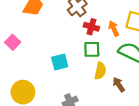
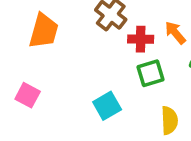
yellow semicircle: (100, 71) -> (169, 120), moved

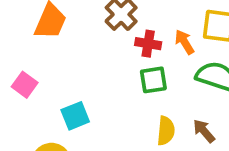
cyan square: (107, 106) -> (75, 116), moved

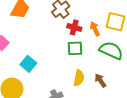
cyan square: (75, 116) -> (28, 64), turned -35

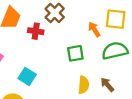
red cross: (74, 27) -> (36, 31), moved
green semicircle: (111, 50) -> (115, 51), turned -30

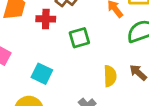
green square: (75, 53) -> (79, 38), moved

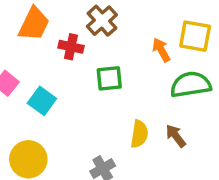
cyan square: (42, 74) -> (42, 101), moved

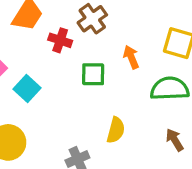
orange arrow: (161, 50) -> (131, 57), moved
brown arrow: (176, 136) -> (175, 140), moved

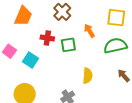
red cross: (60, 40) -> (47, 38), moved

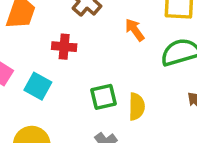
green square: (68, 45) -> (104, 97), moved

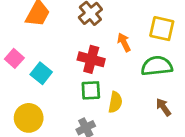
red cross: (64, 47) -> (91, 59), moved, size x1.4

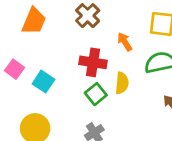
green square: (91, 90) -> (96, 94), turned -30
yellow semicircle: (115, 102) -> (122, 83), moved

